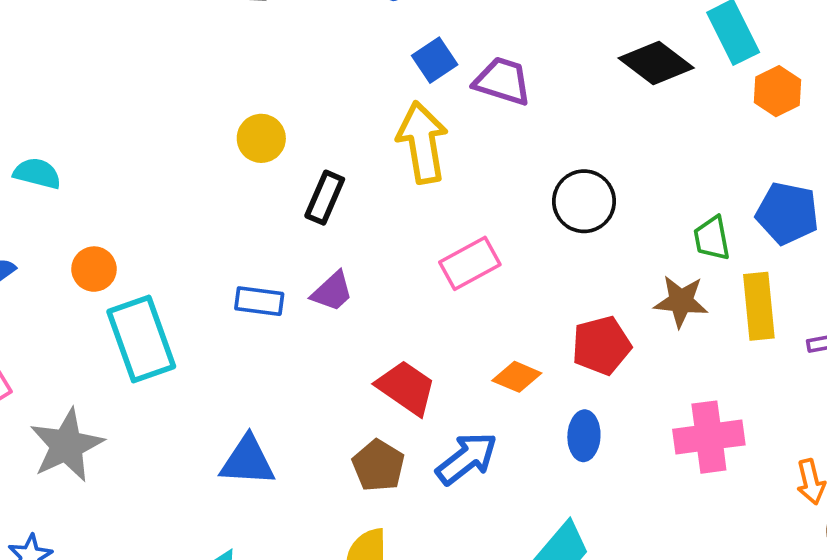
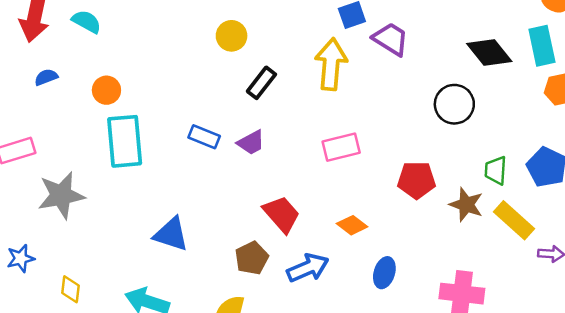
black circle: (584, 201) -> (454, 104), moved
yellow rectangle: (759, 306) -> (514, 220), turned -57
red pentagon: (601, 345) -> (417, 180), moved

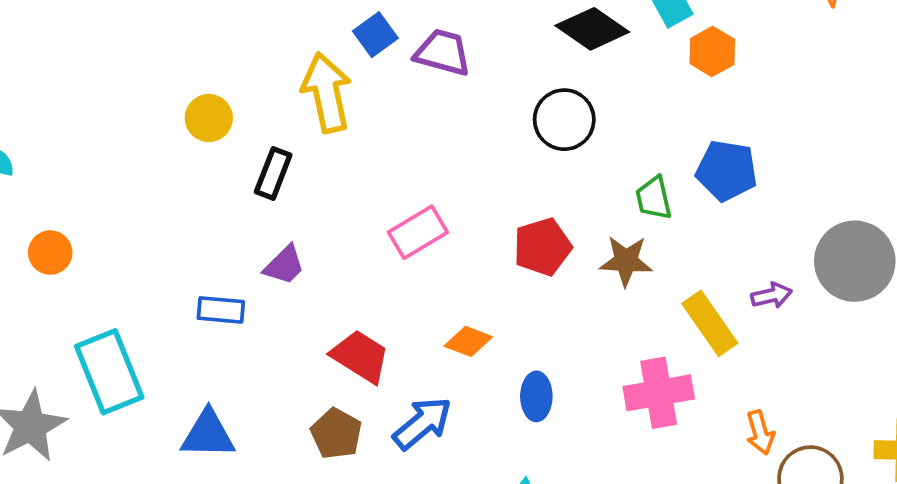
yellow arrow: (331, 64) -> (327, 93), moved
blue rectangle: (204, 137) -> (221, 310), moved
cyan rectangle: (125, 141) -> (109, 372), moved
yellow rectangle: (514, 220) -> (710, 323), moved, turned 30

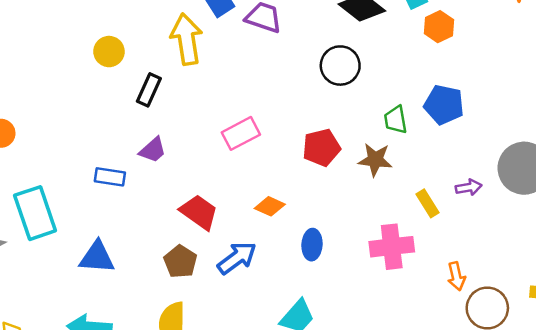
yellow rectangle: (710, 323) -> (428, 203), size x0.7

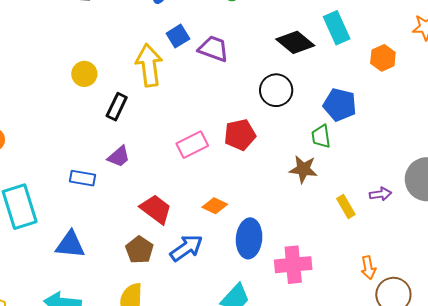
orange hexagon: (439, 27) -> (383, 58), moved
blue pentagon: (444, 105) -> (340, 105), moved
red pentagon: (321, 148) -> (240, 135), moved
blue ellipse: (312, 245) -> (249, 238), size x1.5
pink cross: (392, 247) -> (293, 265), moved

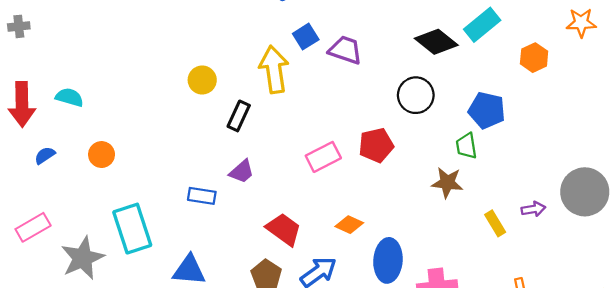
cyan rectangle: (337, 28) -> (482, 25), turned 76

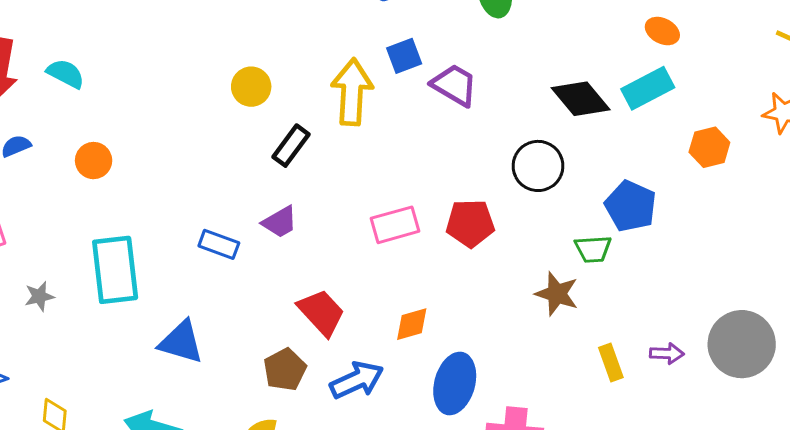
green trapezoid: (466, 146) -> (593, 249), turned -96
orange diamond: (349, 225) -> (412, 324), turned -52
gray star: (83, 258) -> (39, 296), size x0.5

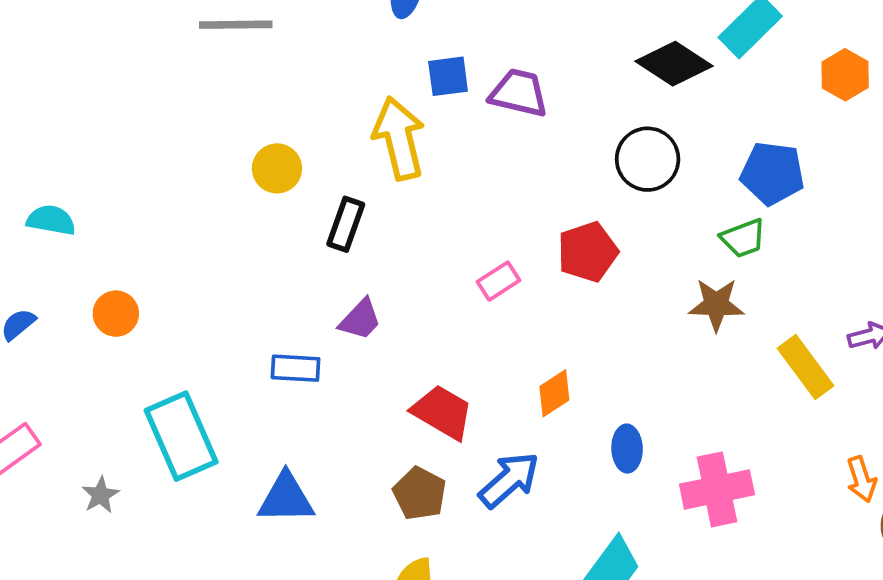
blue square: (404, 56) -> (448, 76), turned 30
pink rectangle: (395, 225) -> (498, 281), size x0.7
yellow rectangle: (611, 363) -> (806, 367), size x1.4
blue ellipse: (455, 383) -> (627, 449), size x0.6

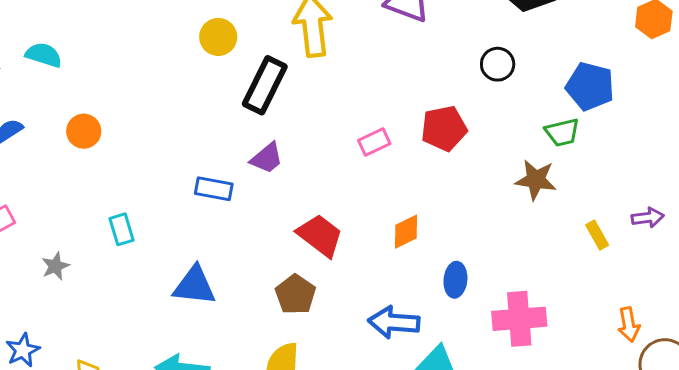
black circle: (648, 159) -> (498, 64), size x0.7
black rectangle: (346, 224) -> (265, 85), size x1.4
yellow rectangle: (806, 367) -> (597, 235), size x0.6
cyan rectangle: (181, 436) -> (121, 229), size x0.5
blue arrow: (509, 480) -> (394, 322), moved, turned -141

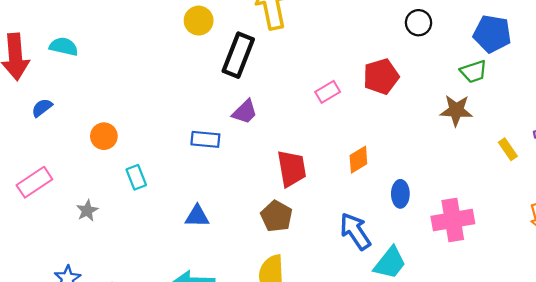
orange circle: (84, 131) -> (104, 136), moved
red trapezoid: (320, 235) -> (292, 168), turned 48
blue triangle: (195, 286) -> (197, 216), size x0.7
blue arrow: (394, 322) -> (355, 231), turned 57

